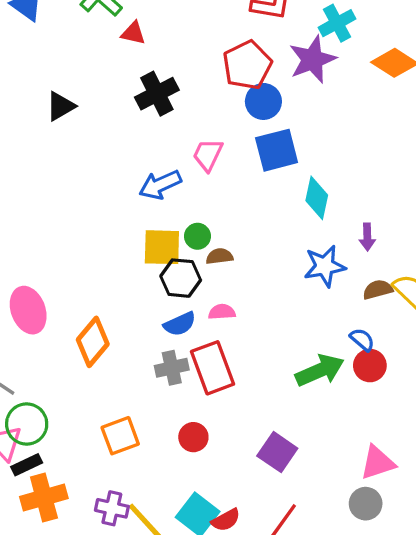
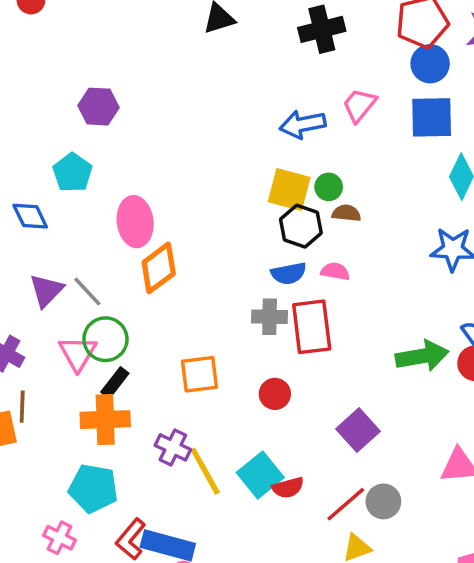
orange diamond: (93, 342) -> (159, 268), moved
black rectangle: (27, 465) -> (115, 383), moved, turned -40
gray circle: (366, 504) -> (383, 501), moved

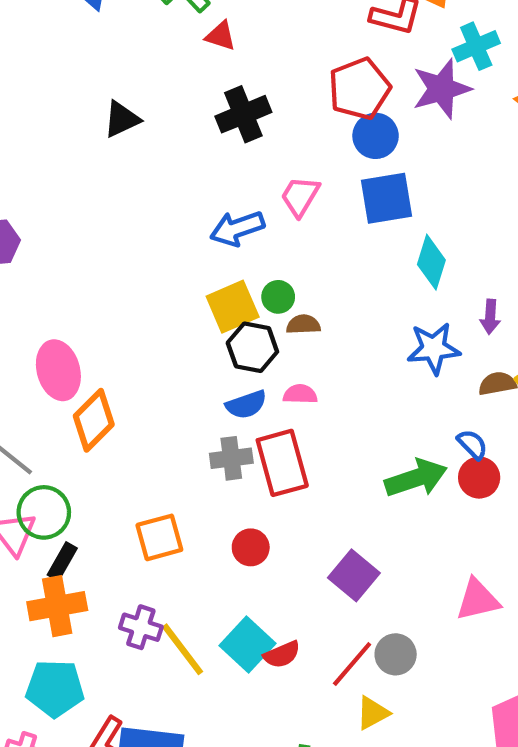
yellow square: (289, 190) -> (233, 307), turned -30

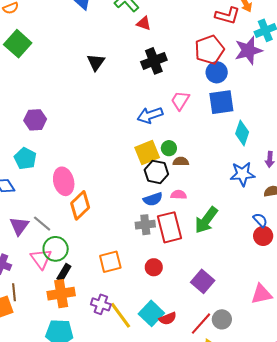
black triangle: (122, 119) -> (96, 62), turned -30
green arrow: (416, 478) -> (206, 220), moved, turned 144

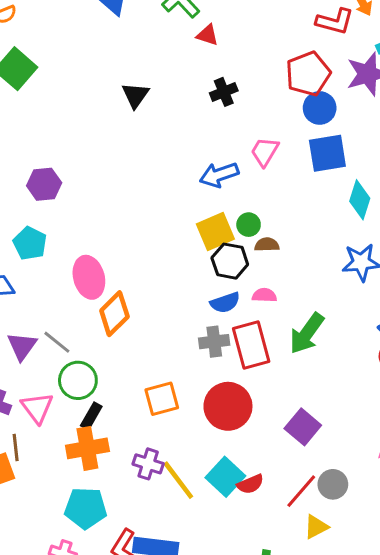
black cross: (154, 61) -> (224, 92), size x0.7
pink triangle: (41, 259) -> (37, 408), moved
red circle: (154, 267) -> (228, 406), size x1.8

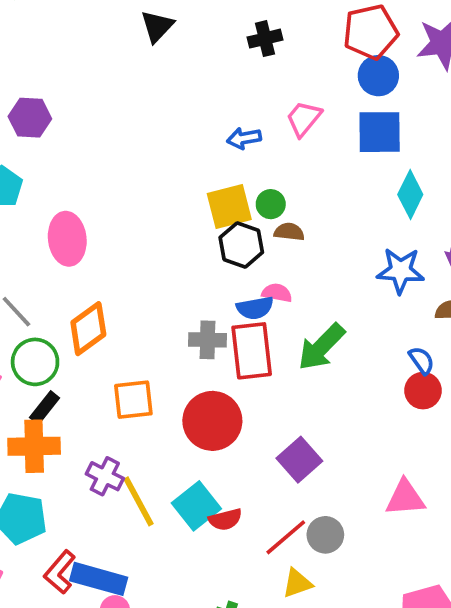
blue arrow: (219, 175) -> (244, 138), size x0.7
blue semicircle: (225, 303) -> (255, 308), moved
orange diamond: (114, 314) -> (88, 329), moved

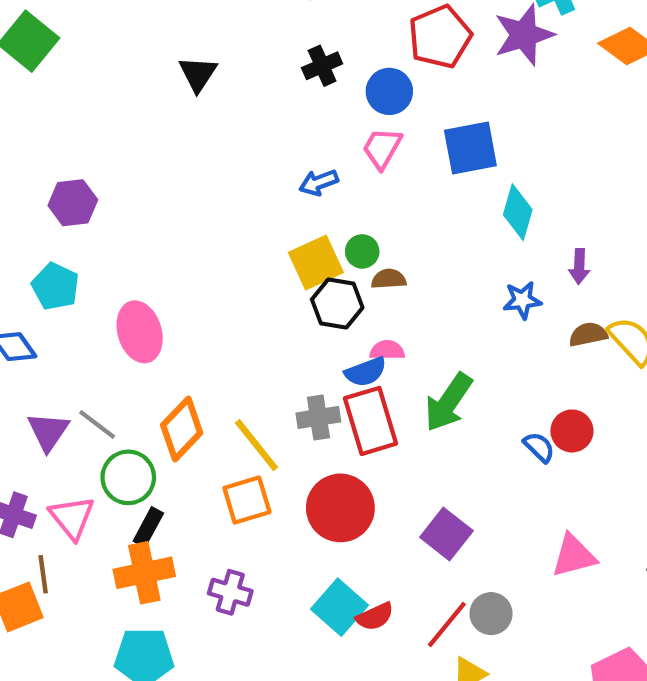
blue circle: (378, 76) -> (389, 91), moved
blue star: (401, 271) -> (522, 300), size x0.7
blue semicircle: (422, 360) -> (539, 447), moved
yellow line: (139, 501) -> (257, 445), moved

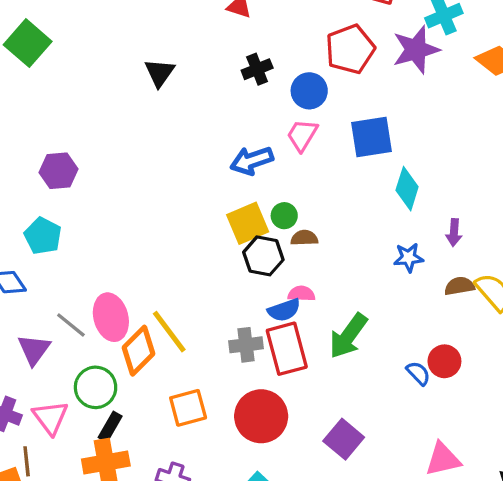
blue arrow: (319, 182) -> (252, 161), size x1.4
pink ellipse: (140, 332) -> (111, 317), moved
gray line: (97, 424) -> (71, 325), moved
yellow line: (257, 445) -> (169, 332), moved

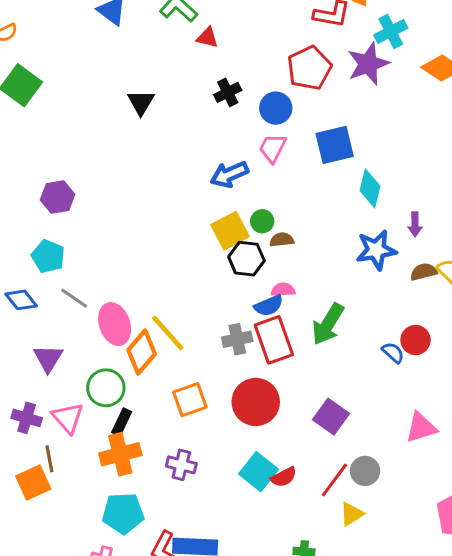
blue star: (409, 258) -> (376, 250), size x1.5
gray line: (71, 325) -> (74, 298), moved

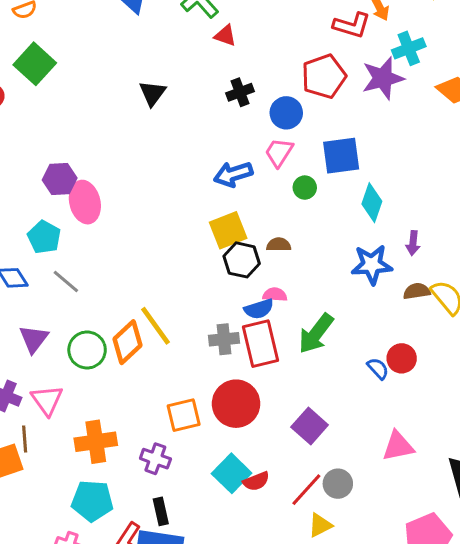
green circle: (262, 221) -> (305, 188), moved
pink ellipse: (115, 324) -> (85, 202), moved
green circle: (106, 388) -> (87, 350), moved
orange square: (190, 400) -> (184, 415), moved
black rectangle: (122, 422) -> (161, 511), moved, turned -44

